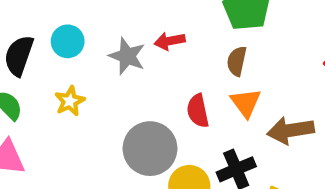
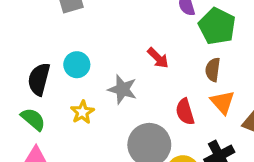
red arrow: (170, 41) -> (158, 58), turned -120
gray star: (127, 56) -> (122, 89), moved

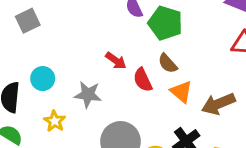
brown semicircle: (213, 70) -> (168, 63), turned -40
red semicircle: (185, 112) -> (143, 80), moved

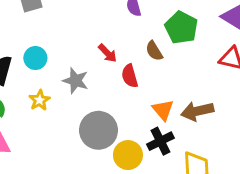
green pentagon: (165, 23) -> (181, 28), moved
brown semicircle: (168, 63) -> (154, 51), moved
orange triangle: (181, 92) -> (163, 110), moved

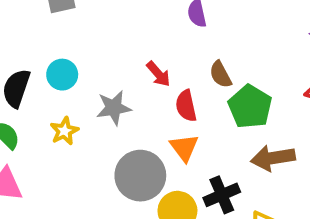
green pentagon: (181, 28) -> (250, 107), moved
gray star: (75, 81) -> (114, 108), turned -30
orange triangle: (163, 110) -> (184, 148), moved

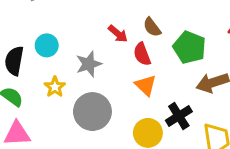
brown semicircle: (220, 75) -> (152, 27), moved
gray circle: (140, 176) -> (92, 112), moved

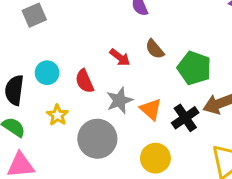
red semicircle: (142, 54) -> (84, 81), moved
gray star: (89, 64) -> (120, 100), moved
black cross: (179, 116) -> (185, 118), moved

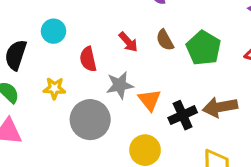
green pentagon: (194, 68) -> (204, 48), moved
cyan circle: (47, 73) -> (54, 31), moved
yellow star: (57, 115) -> (54, 88), turned 30

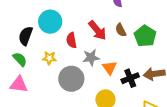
cyan circle: (54, 31) -> (50, 22), size x1.5
red arrow: (128, 42) -> (97, 30), size x1.5

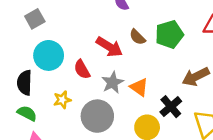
green pentagon: (145, 36) -> (169, 34), turned -30
black cross: (130, 78) -> (171, 107), moved

